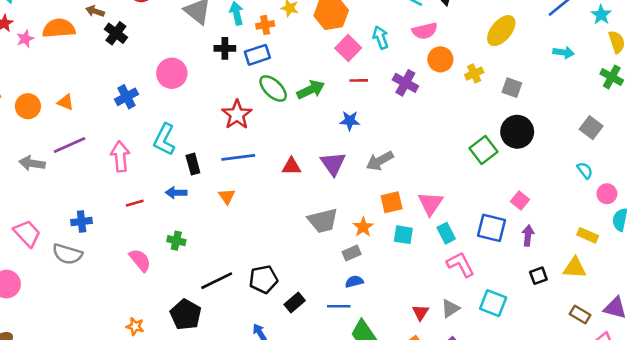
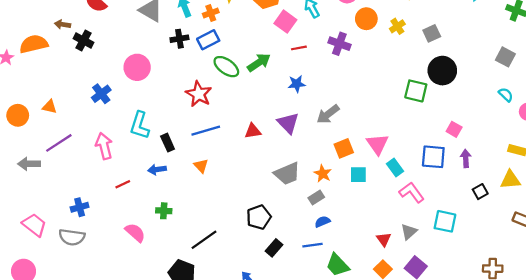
gray square: (512, 88) -> (432, 33), turned -36
green square: (484, 150) -> (416, 91), turned -30
black pentagon: (263, 279) -> (259, 217), moved

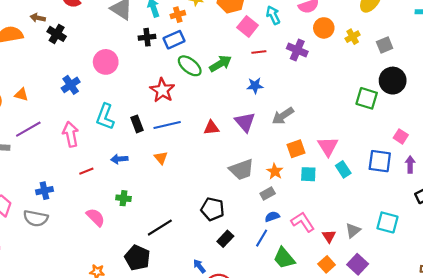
black rectangle: (168, 143) -> (137, 124), moved
pink L-shape: (412, 192) -> (303, 222), moved
black pentagon: (259, 217) -> (212, 209), turned 30
blue line: (312, 245) -> (262, 238), turned -54

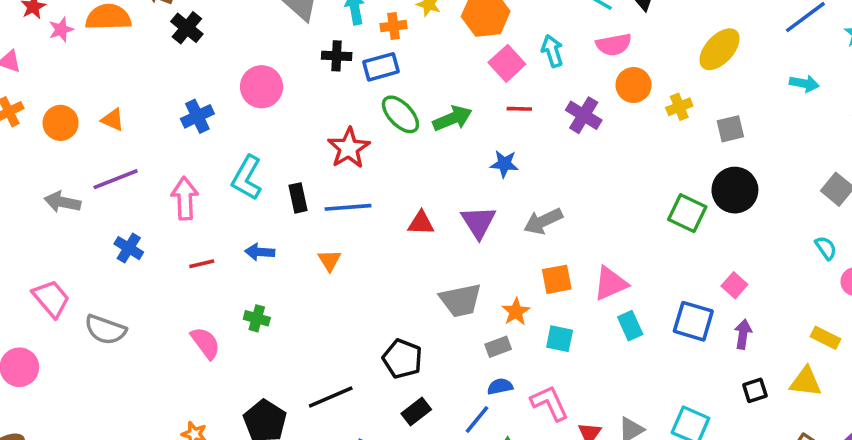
pink triangle: (328, 146) -> (610, 283), turned 30
cyan square: (308, 174) -> (560, 339), moved
blue cross: (44, 191) -> (129, 248), moved, turned 35
black line: (160, 228) -> (331, 397), moved

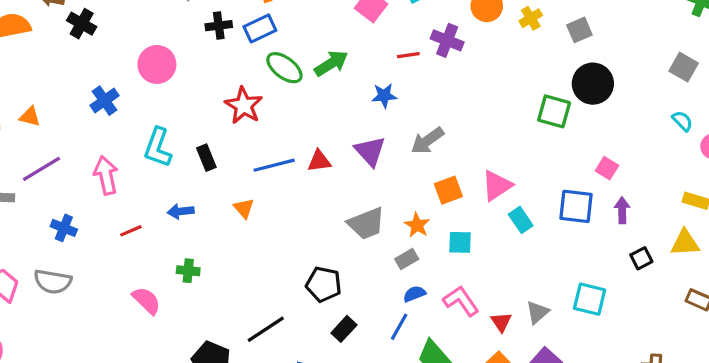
red line: (519, 109) -> (408, 55), moved
blue line: (348, 207) -> (274, 165), moved
gray semicircle: (105, 330) -> (53, 282), moved

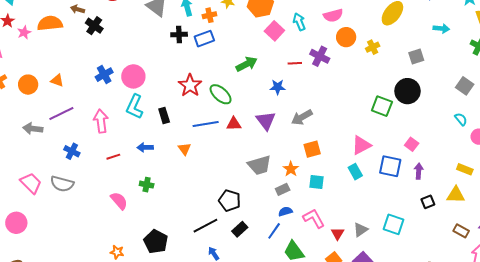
gray square: (579, 30) -> (416, 57), moved
pink circle: (157, 64) -> (133, 76), moved
green ellipse: (284, 68) -> (221, 94), moved
pink triangle: (497, 186) -> (361, 145), moved
black line: (266, 329) -> (205, 226), moved

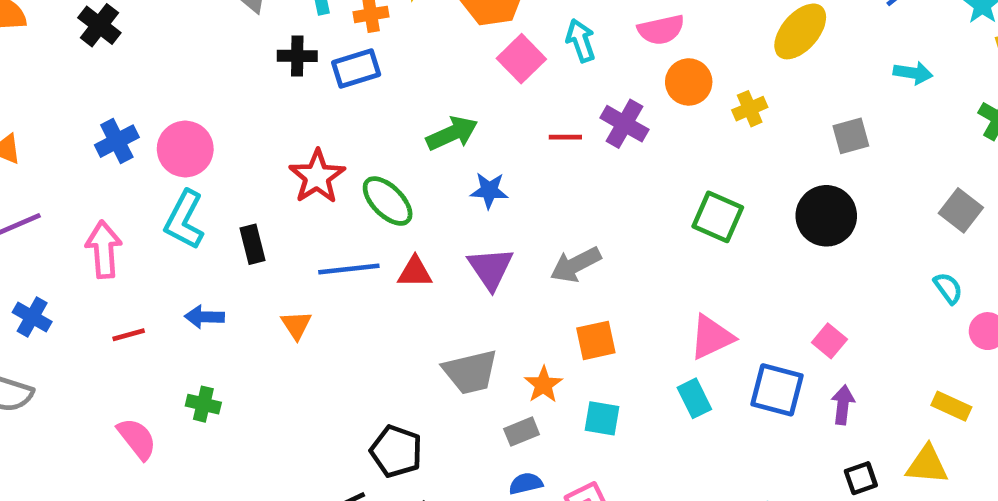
blue star: (278, 87) -> (489, 190), moved
green square: (382, 106) -> (718, 217), moved

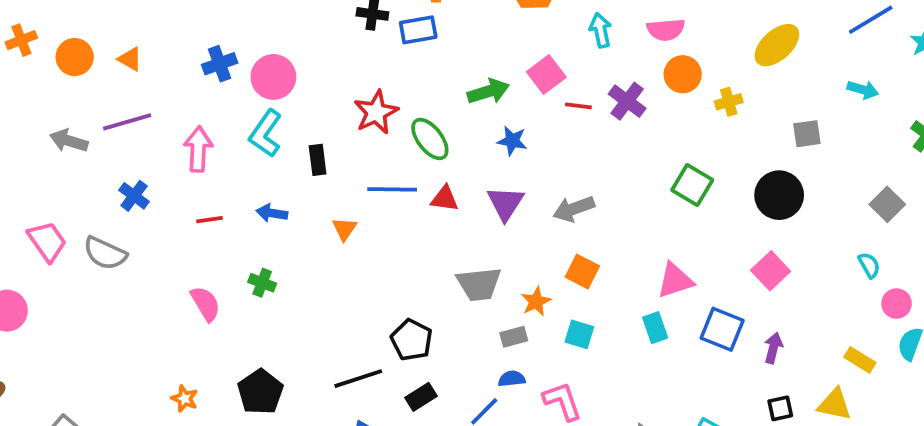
pink square: (521, 59) -> (546, 75), moved
orange square: (596, 340) -> (582, 271), turned 32
pink square: (829, 341) -> (771, 271), moved, size x1.4

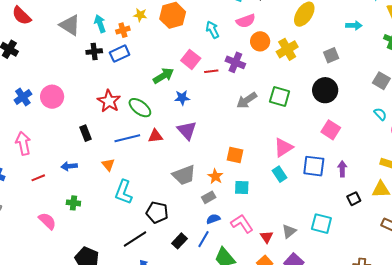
yellow cross: (729, 102) -> (287, 49), size x1.5
cyan L-shape: (266, 133) -> (124, 192), moved
gray arrow: (574, 209) -> (247, 100), moved
black rectangle: (421, 397) -> (180, 241), moved

